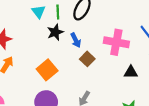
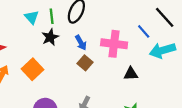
blue arrow: (76, 40) -> (81, 43), moved
orange square: (47, 70) -> (32, 69), moved

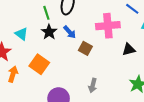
cyan triangle: (32, 17) -> (22, 34), moved
blue arrow: (81, 43) -> (70, 32), moved

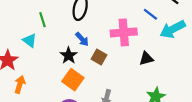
green line: (46, 13) -> (43, 20), moved
black star: (49, 32) -> (69, 55), moved
orange square: (39, 64) -> (73, 80), moved

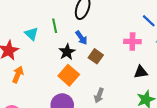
green line: (43, 20) -> (55, 26), moved
pink cross: (124, 32) -> (132, 41), moved, size x0.7
black triangle: (146, 59) -> (141, 72), moved

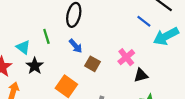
pink cross: (132, 41) -> (126, 57), moved, turned -35
black star: (67, 52) -> (35, 66), moved

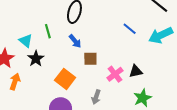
blue line: (144, 21) -> (130, 29), moved
pink cross: (126, 57) -> (115, 74), moved
brown square: (92, 64) -> (90, 59), turned -32

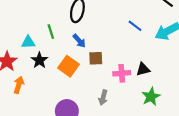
cyan triangle: (26, 41) -> (28, 42), turned -40
pink cross: (115, 74) -> (122, 73), turned 35
orange square: (65, 79) -> (68, 66), moved

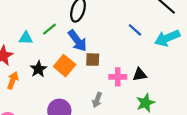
green line: (51, 32) -> (49, 29), turned 64
blue arrow: (79, 41) -> (77, 41), size x1.5
black star: (39, 60) -> (38, 69), moved

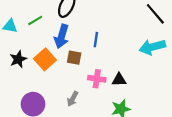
blue line: (135, 30) -> (96, 40), moved, turned 48
blue arrow: (77, 41) -> (62, 36), turned 45

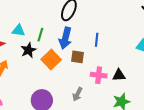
green line: (35, 21) -> (40, 35), moved, turned -40
black star: (18, 59) -> (28, 50), moved

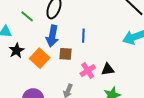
green line: (40, 35) -> (27, 16), moved, turned -64
pink cross: (99, 75) -> (88, 71), turned -35

